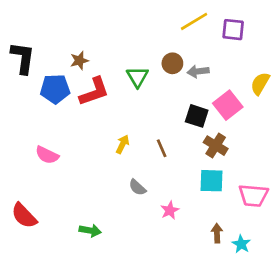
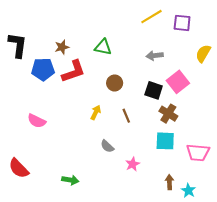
brown circle: (172, 63) -> (115, 83), moved
green triangle: (137, 77) -> (103, 47), moved, turned -48
yellow semicircle: (260, 84) -> (203, 53), moved

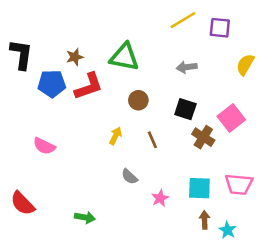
green triangle: (103, 47) -> (124, 57), size x1.4
pink square: (178, 82) -> (231, 118), moved
cyan square: (165, 141) -> (199, 188), moved

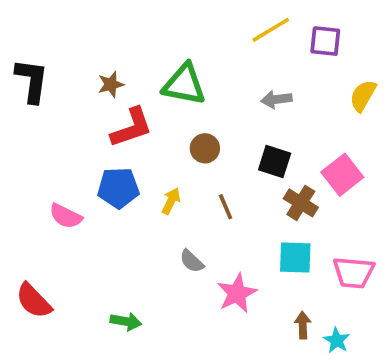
blue pentagon: (52, 84) -> (118, 188), moved
cyan square: (199, 188) -> (295, 257), moved
pink star: (160, 198) -> (237, 293), size x1.5

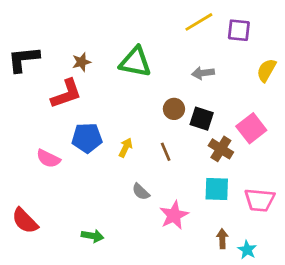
black L-shape: (32, 81) -> (23, 59), turned -104
red L-shape: (132, 128) -> (66, 94), moved
brown circle: (205, 148) -> (174, 109), moved

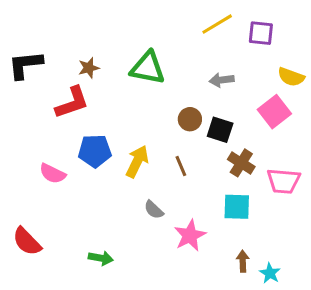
yellow semicircle: (266, 70) -> (291, 77), turned -100
pink square: (251, 128) -> (274, 112), moved
yellow arrow: (126, 148) -> (137, 161), size x1.5
pink trapezoid: (260, 200) -> (284, 181), moved

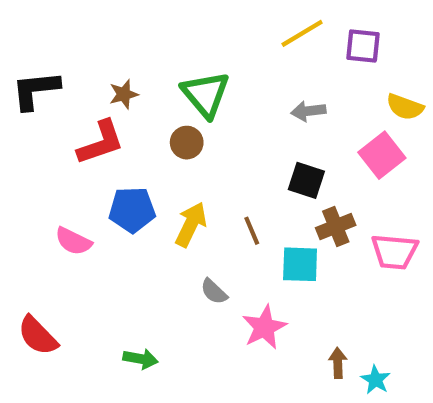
green triangle: (148, 68) -> (206, 94), turned 39
brown circle: (190, 119) -> (187, 143), moved
brown cross: (241, 163) -> (336, 226), turned 36
cyan square: (237, 207) -> (300, 264), moved

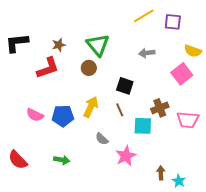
black square: (306, 180) -> (125, 86), moved
blue pentagon: (132, 210) -> (63, 116), moved
green arrow: (140, 359) -> (62, 160), moved

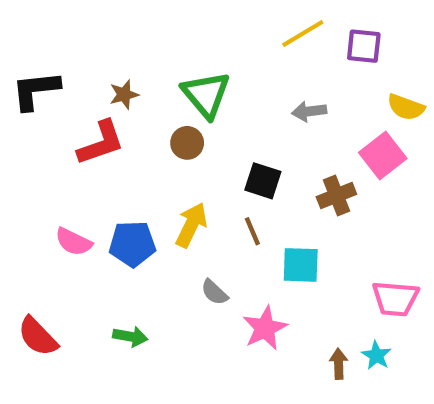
brown cross: (160, 108) -> (336, 195), moved
pink trapezoid: (188, 120) -> (395, 299), moved
cyan star: (179, 181) -> (376, 355), moved

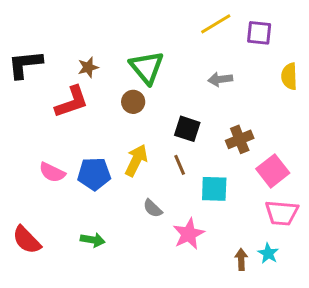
yellow semicircle: (406, 107) -> (289, 76), turned 68
pink square: (383, 156) -> (273, 171), moved

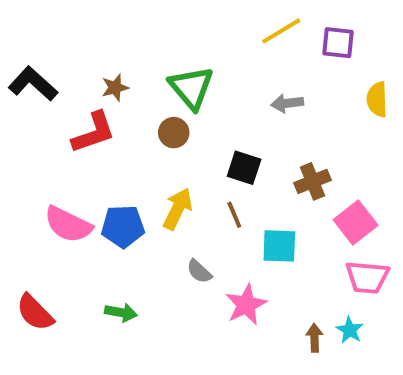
black L-shape: (25, 64) -> (33, 84), turned 48
pink semicircle: (52, 172) -> (68, 224), size x1.4

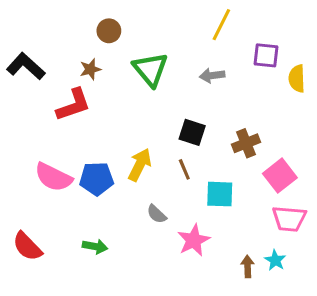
yellow line: (281, 31) -> (221, 25), turned -32
purple square: (338, 43) -> (266, 55), moved
gray arrow: (287, 103) -> (212, 75), moved
brown circle: (174, 133) -> (109, 31), moved

